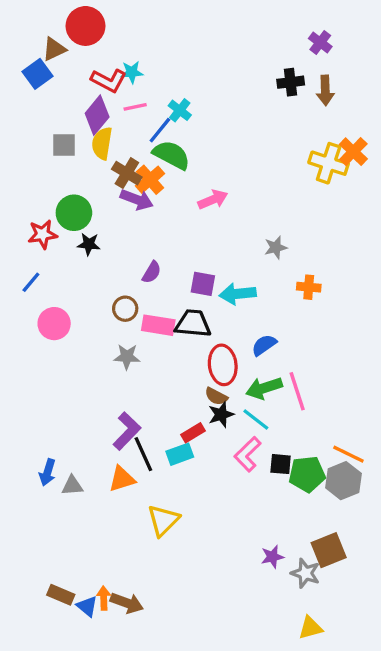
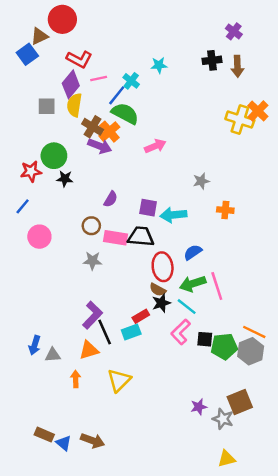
cyan star: (132, 72) -> (159, 65), moved
orange arrow: (104, 598) -> (76, 379), moved

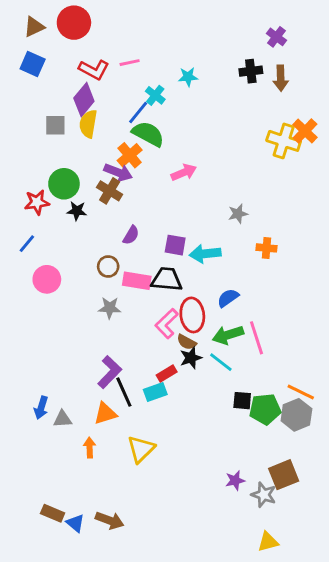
brown triangle: (39, 36) -> (34, 27), moved
blue square: (27, 54) -> (33, 64), turned -30
pink line: (99, 78) -> (130, 63), moved
brown cross: (93, 127) -> (110, 191), moved
pink L-shape: (181, 332) -> (167, 324), moved

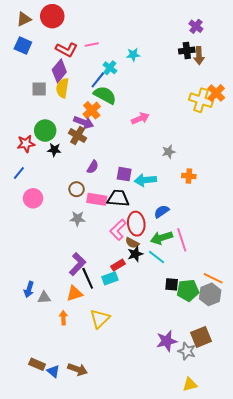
black cross: (251, 71) -> (187, 51), moved
pink arrow: (184, 172) -> (140, 118), moved
purple star: (235, 480) -> (167, 341), size x1.5

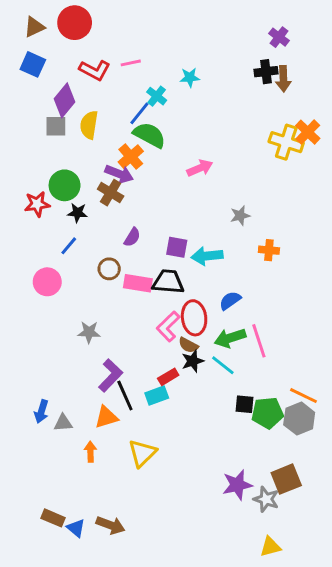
purple diamond: (59, 71) -> (65, 100), moved
blue line: (19, 173) -> (69, 246), moved
gray star: (78, 219) -> (89, 332), moved

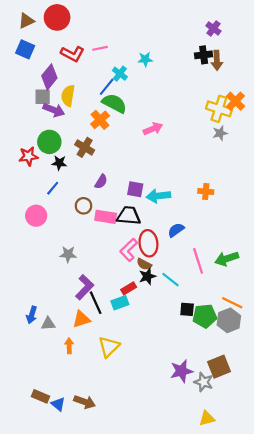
purple arrow: (119, 174) -> (54, 110), moved
gray star: (240, 216) -> (220, 133), moved
green arrow: (230, 338) -> (227, 259), moved

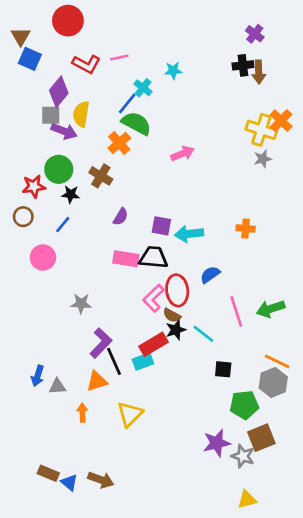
brown triangle: (26, 21) -> (21, 36), moved, turned -35
brown circle: (83, 206) -> (23, 217), moved
red rectangle: (129, 288) -> (153, 344), size x1.5
green pentagon: (205, 316) -> (244, 405), moved

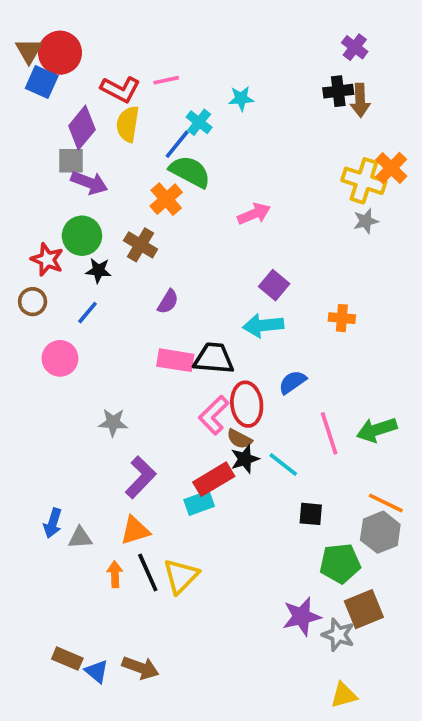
red circle: (68, 21) -> (60, 53), moved
yellow semicircle: (81, 114) -> (128, 124), moved
red star: (34, 186) -> (47, 260), turned 30
purple square: (161, 226) -> (274, 285), moved, turned 30
black line: (114, 361) -> (148, 573), moved

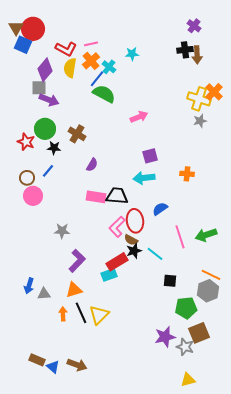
orange cross: (166, 199) -> (91, 61), moved
purple square: (274, 285) -> (150, 156), turned 35
brown circle: (33, 302) -> (27, 178), moved

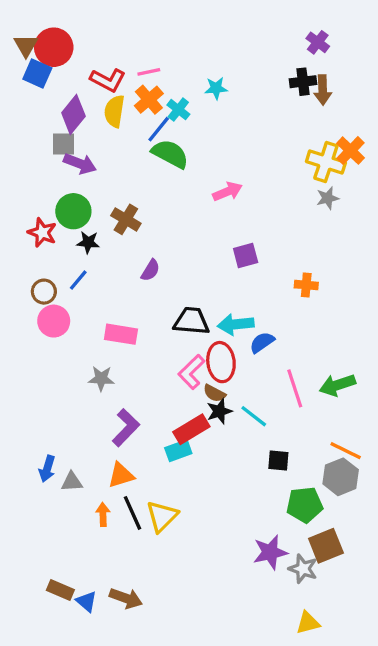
cyan arrow: (144, 178) -> (236, 324), moved
pink rectangle: (96, 197) -> (121, 334), moved

